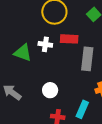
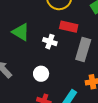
white cross: (45, 44) -> (50, 42), moved

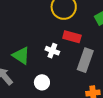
green triangle: (21, 32) -> (21, 56), moved

